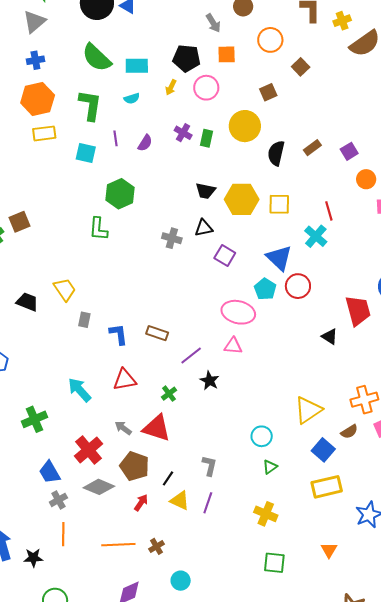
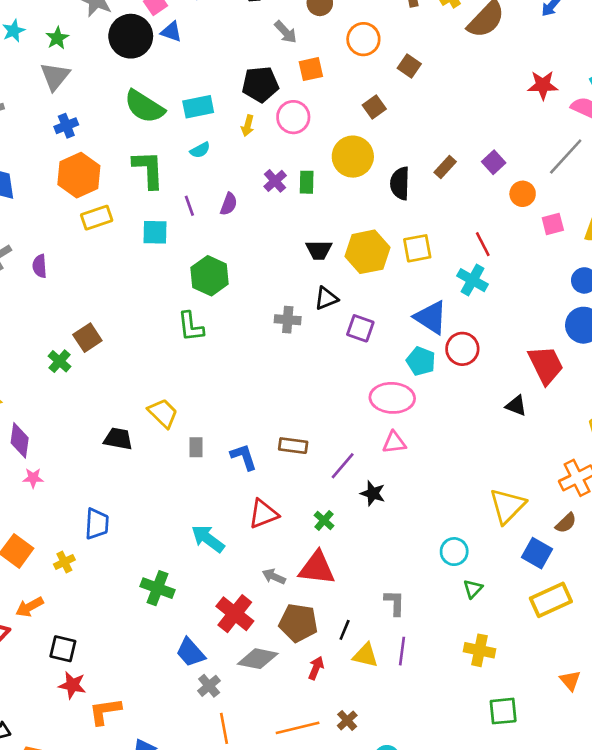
purple cross: (183, 133) -> (275, 181), turned 30
green cross: (35, 419) -> (157, 588), turned -35

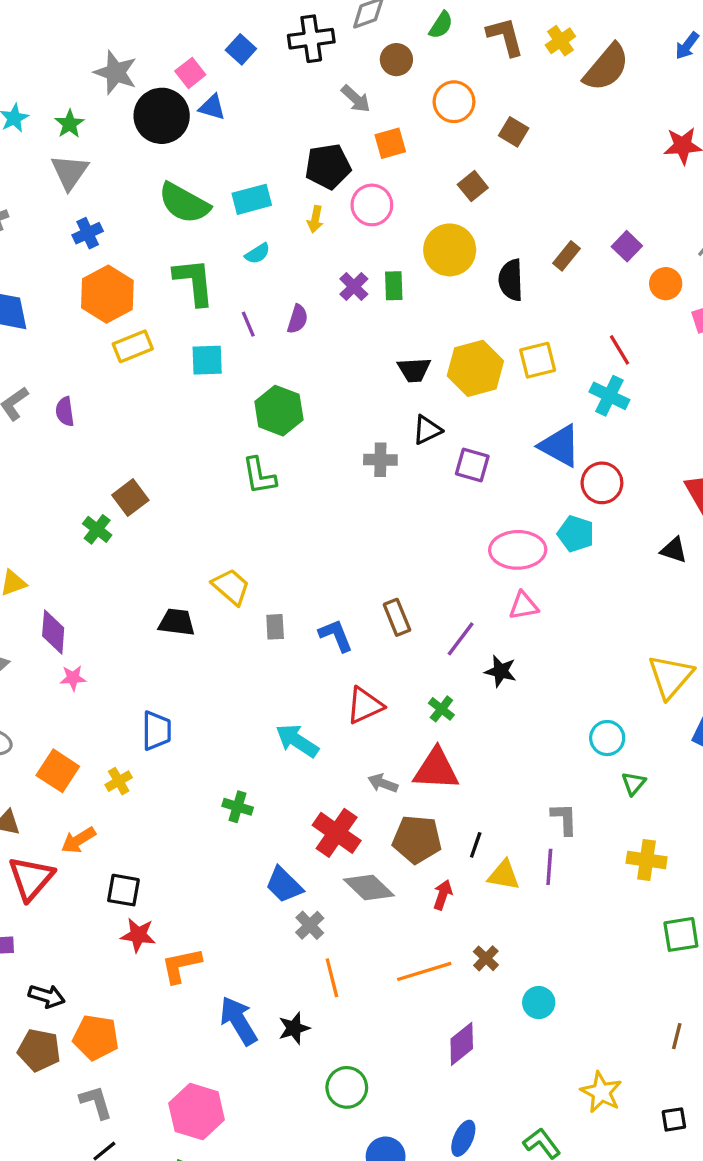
cyan pentagon: (421, 361) -> (576, 534), moved
brown rectangle: (293, 446) -> (397, 617), turned 64
green cross: (157, 588) -> (238, 807), size x0.7
gray L-shape: (395, 603) -> (564, 819), moved
gray diamond: (258, 659) -> (369, 888), turned 36

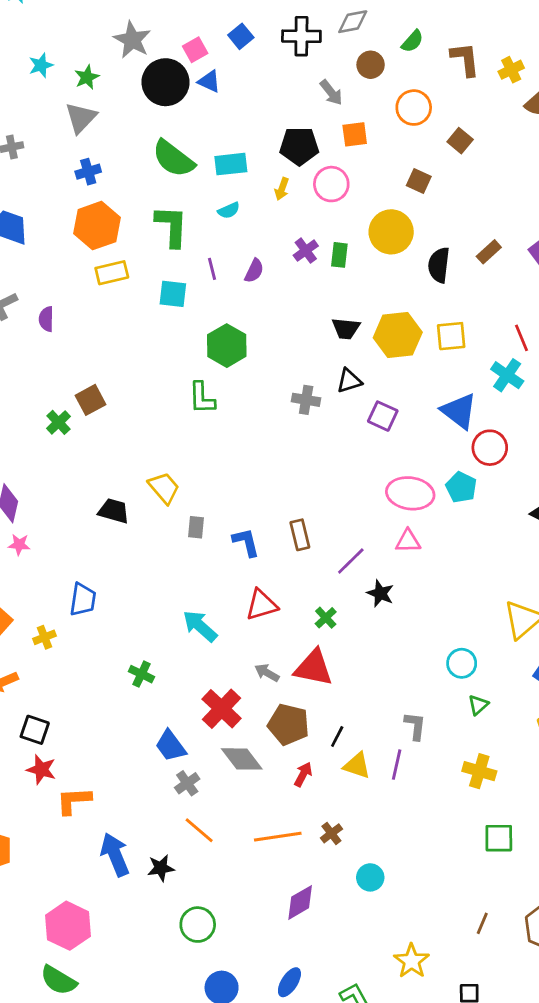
brown square: (473, 186) -> (419, 181), turned -35
orange line: (332, 978) -> (199, 830), turned -44

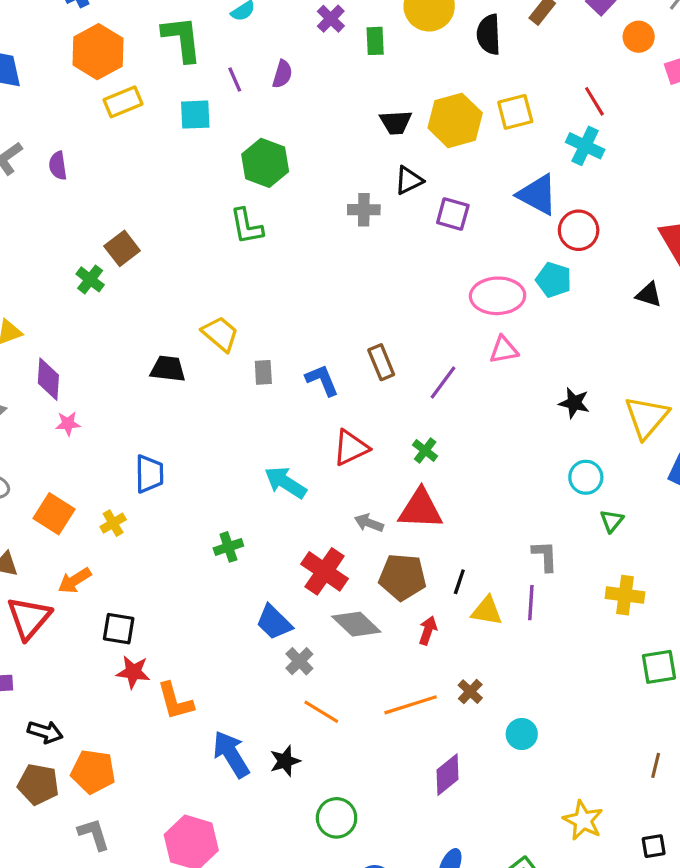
purple cross: (306, 251) -> (331, 19), moved
black star: (380, 593) -> (574, 403), moved
green cross: (141, 674) -> (228, 547), turned -35
orange L-shape: (74, 801) -> (175, 701), turned -93

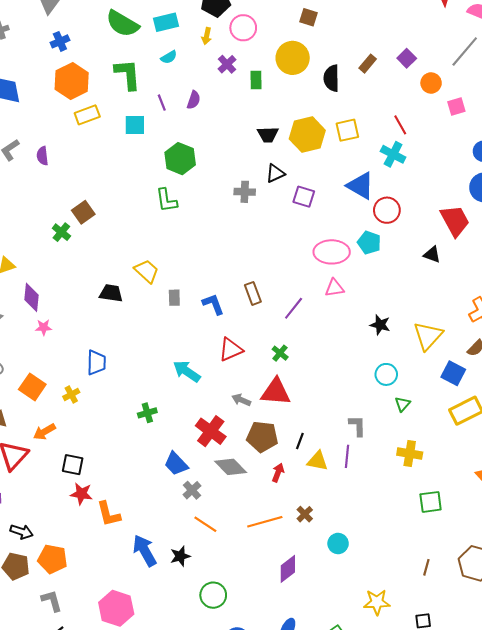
yellow star: (583, 820) -> (377, 602), turned -30

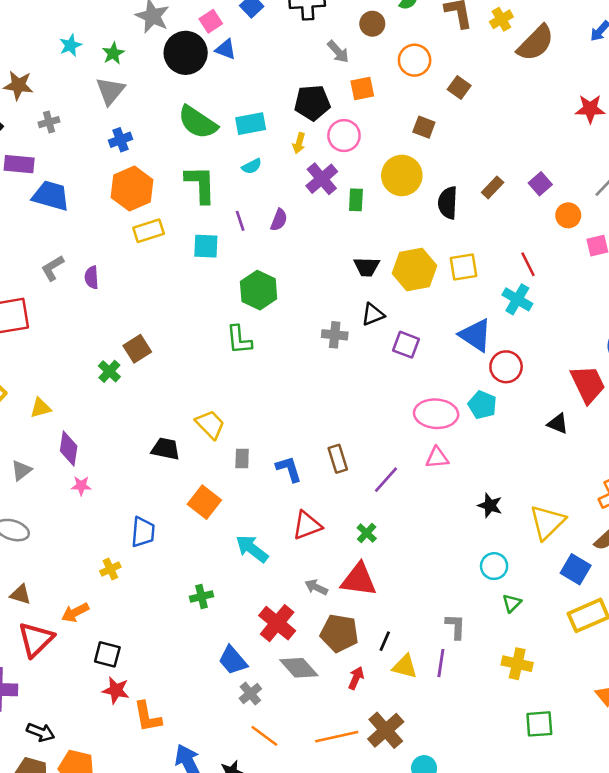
purple cross: (227, 64) -> (322, 179), size x1.4
orange square: (32, 387) -> (204, 502), moved
brown cross: (305, 514) -> (386, 730), size x1.8

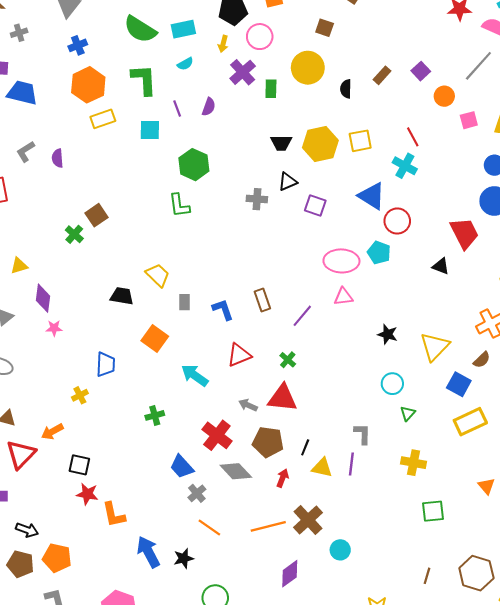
black semicircle: (448, 203) -> (346, 89), size x0.7

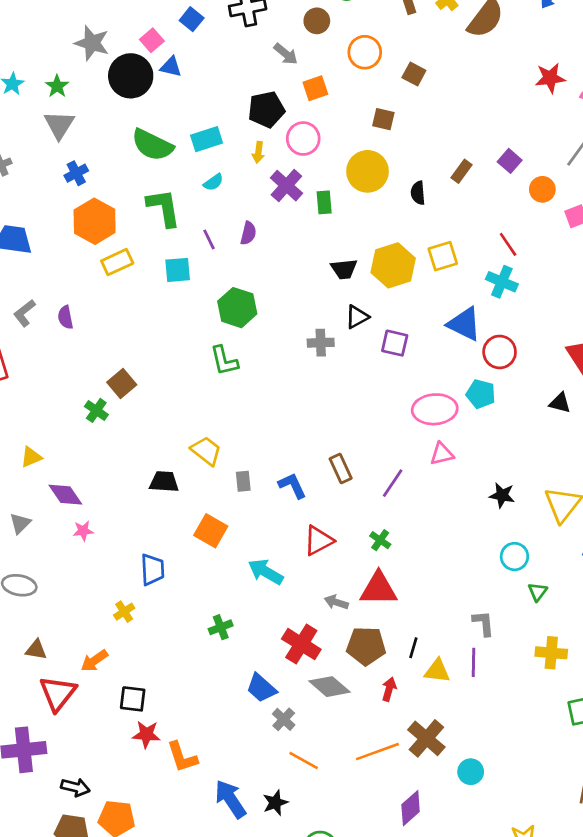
purple diamond: (43, 298) -> (65, 495), turned -36

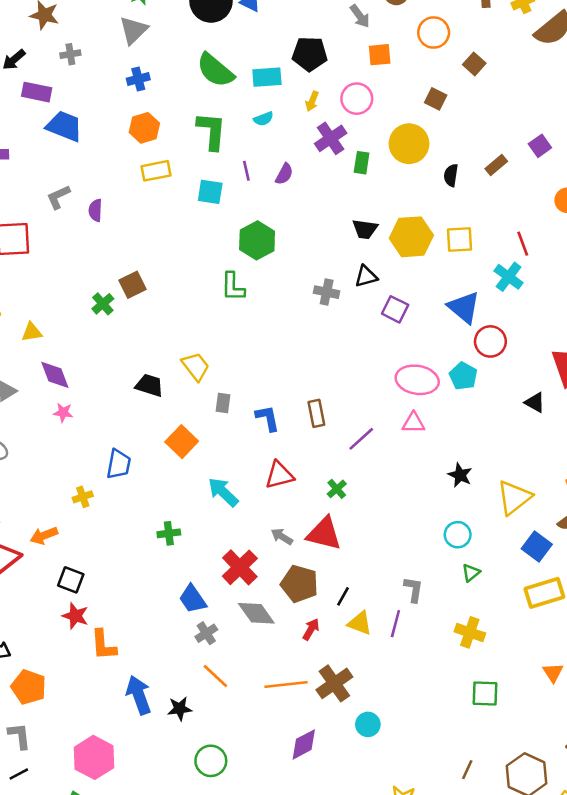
black pentagon: (266, 109) -> (310, 54), moved
purple square: (510, 161) -> (540, 146), moved
orange hexagon: (95, 221) -> (144, 128), size x0.7

